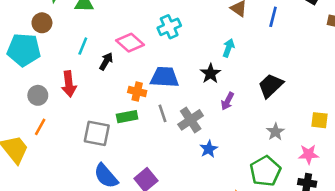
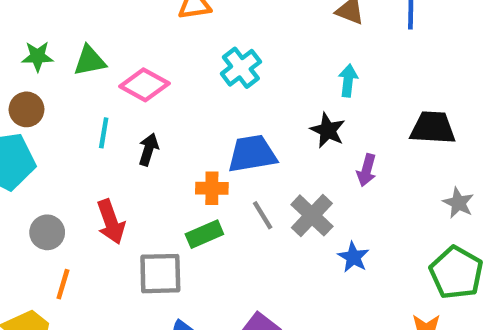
pink diamond: (130, 43) -> (144, 85), moved
red arrow: (69, 84) -> (111, 222), moved
black trapezoid: (271, 86) -> (433, 128), turned 60

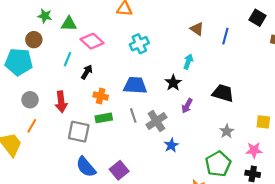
orange cross: (212, 188) -> (101, 96), moved

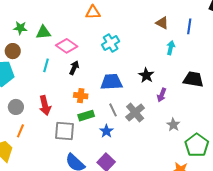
cyan arrow: (188, 62) -> (171, 48), moved
black arrow: (87, 72) -> (74, 68), moved
gray star: (227, 131) -> (173, 125), moved
blue star: (171, 145) -> (106, 131), moved

